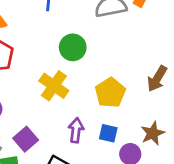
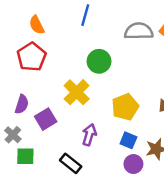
blue square: (108, 133) -> (128, 140), moved
purple square: (26, 139) -> (46, 119), moved

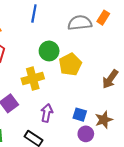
yellow cross: (77, 92) -> (33, 79), turned 35
yellow pentagon: (125, 107) -> (70, 64), moved

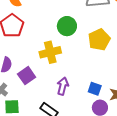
yellow pentagon: (70, 64) -> (99, 40), moved

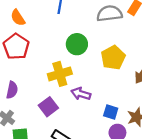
purple square: (27, 76) -> (48, 107), moved
purple arrow: (63, 86) -> (81, 94), moved, turned -84

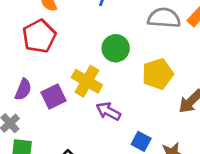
yellow cross: (60, 74) -> (87, 81), turned 35
purple square: (48, 107) -> (53, 97), moved

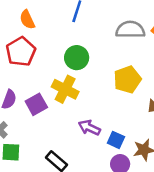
green circle: (116, 48) -> (77, 58), moved
purple arrow: (108, 111) -> (89, 128), moved

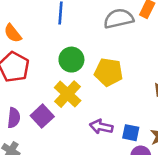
yellow pentagon: (127, 80) -> (109, 72), moved, turned -30
yellow cross: (65, 89) -> (68, 94), turned 30

